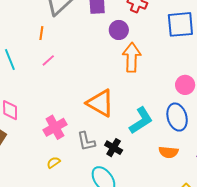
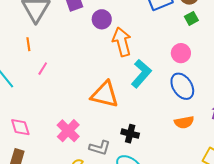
cyan L-shape: (141, 121) -> (141, 74), moved
gray L-shape: (86, 141) -> (100, 148), moved, turned -45

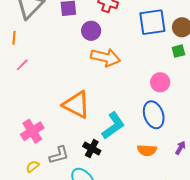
orange arrow: (122, 42) -> (105, 57), turned 104
cyan L-shape: (141, 74) -> (113, 126), moved
gray L-shape: (100, 148) -> (59, 155), turned -45

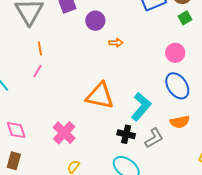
orange line: (14, 38) -> (40, 48), moved
orange arrow: (105, 57) -> (116, 43), size x0.5
gray L-shape: (59, 155) -> (154, 138), moved

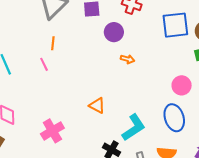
pink line: (37, 71) -> (44, 64), turned -72
orange triangle: (100, 96) -> (97, 106), size x0.6

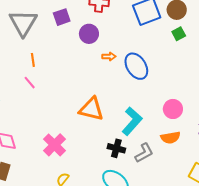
pink circle: (182, 85) -> (173, 109), moved
orange triangle: (97, 106) -> (91, 109), size x1.5
blue ellipse: (174, 118) -> (136, 66), moved

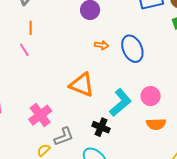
orange arrow: (109, 57) -> (101, 45), moved
pink circle: (173, 109) -> (151, 96), moved
gray L-shape: (144, 153) -> (64, 137), moved

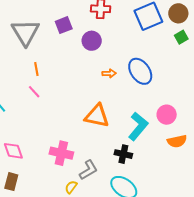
pink cross: (40, 115) -> (61, 153), turned -30

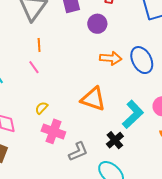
orange arrow: (109, 73) -> (111, 58), size x1.5
black cross: (123, 154) -> (115, 140), turned 30
yellow semicircle: (71, 187) -> (42, 108), moved

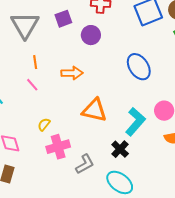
orange arrow: (111, 58) -> (72, 73), moved
pink cross: (53, 131) -> (58, 147), turned -30

